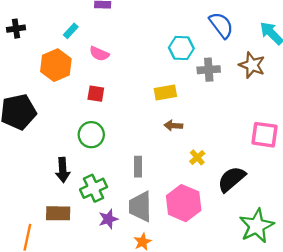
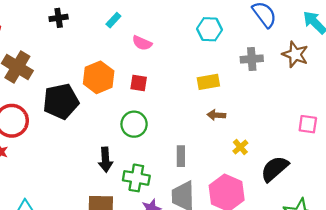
cyan hexagon: (181, 48) -> (209, 29), moved
orange hexagon: (56, 65) -> (99, 77), moved
pink square: (265, 135) -> (308, 124), size x0.7
green cross: (94, 188) -> (136, 178), turned 35

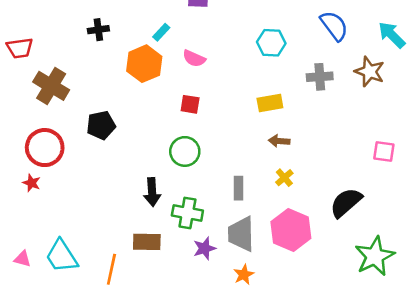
orange hexagon: (99, 77) -> (144, 64), moved
black pentagon: (61, 101) -> (101, 125), size x0.7
yellow cross: (240, 147) -> (284, 178), moved

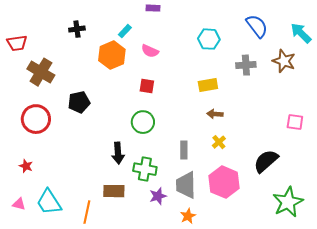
red star: (32, 183) -> (26, 166), moved

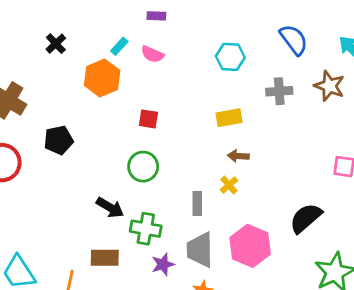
black cross: (77, 29) -> (56, 44), turned -35
pink semicircle: (150, 51) -> (152, 54), moved
yellow cross: (219, 142) -> (229, 185), moved
black arrow: (118, 153) -> (110, 208), turned -55

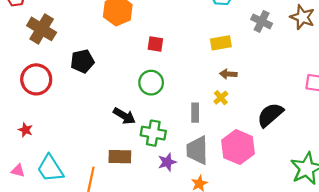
gray cross: (279, 91) -> (262, 21), turned 30
black semicircle: (306, 218) -> (270, 115), moved

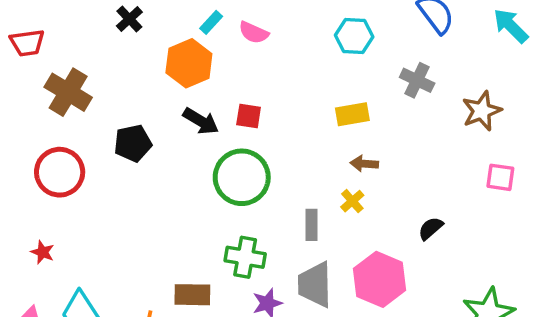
brown star: (302, 17) -> (482, 111), moved, turned 30
green circle: (151, 83) -> (242, 177), size x1.4
black semicircle: (270, 115) -> (431, 228), size x0.6
black arrow: (124, 116) -> (201, 121), moved

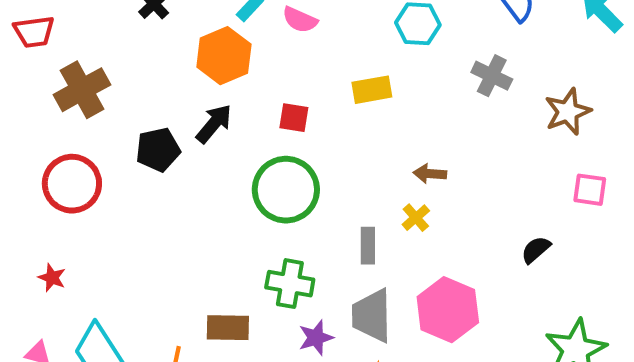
brown cross: (68, 92) -> (82, 90), turned 30
yellow rectangle: (352, 114) -> (372, 90), moved
black arrow: (201, 121) -> (214, 124), moved, turned -81
black semicircle: (431, 228) -> (536, 250), moved

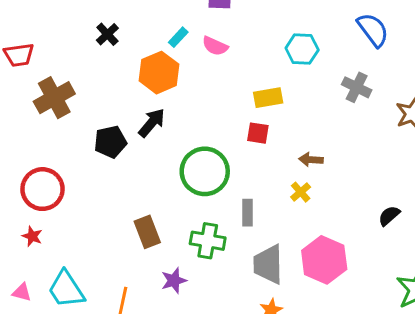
red square: (294, 118) -> (258, 133), moved
red circle: (72, 184) -> (42, 189), moved
gray rectangle: (368, 246) -> (247, 213), moved
brown rectangle: (228, 328) -> (147, 232), moved, turned 68
purple star: (316, 338) -> (174, 281), moved

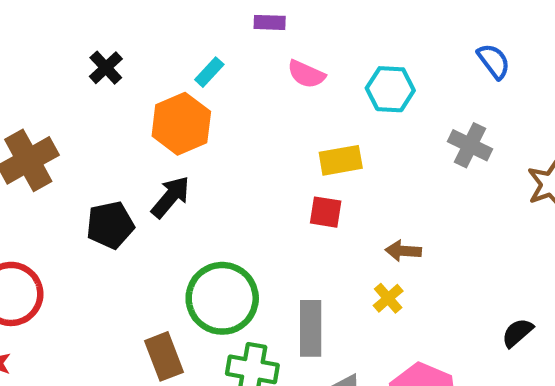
blue semicircle: (373, 30) -> (494, 61), size x0.7
pink semicircle: (215, 46) -> (306, 74), moved
green circle: (205, 171) -> (222, 298), moved
gray rectangle: (247, 213) -> (311, 328), size x1.4

